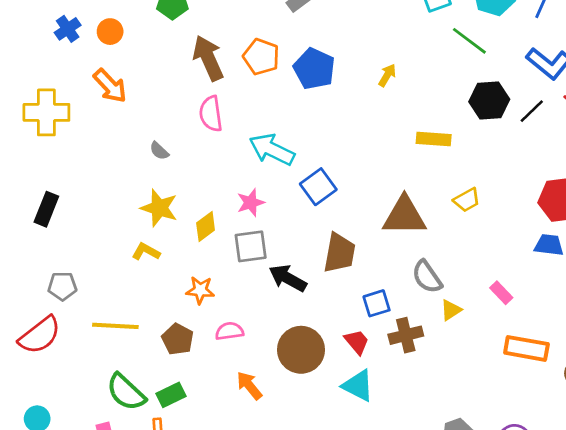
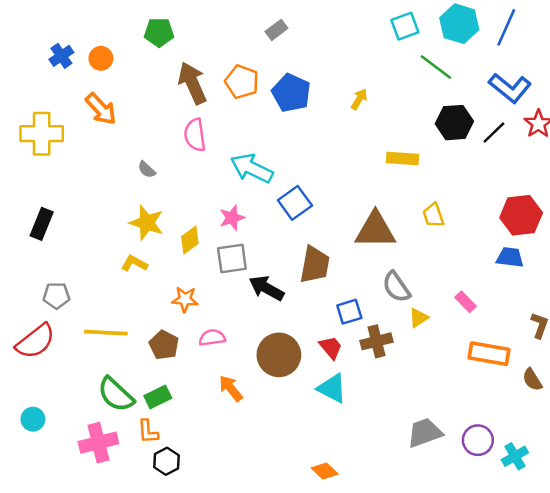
yellow trapezoid: (467, 200) -> (433, 215), turned 100

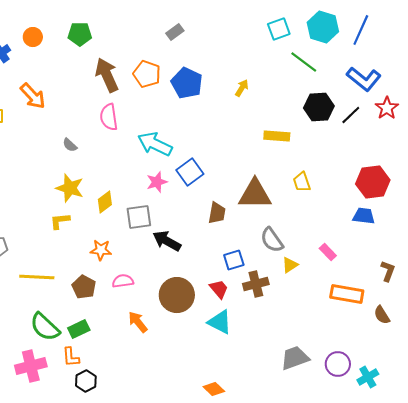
orange circle: (101, 58) -> (33, 37), moved
pink star: (232, 218) -> (157, 182), moved
yellow L-shape: (134, 263) -> (60, 221), turned -35
brown trapezoid: (315, 265) -> (217, 213), moved, size x0.7

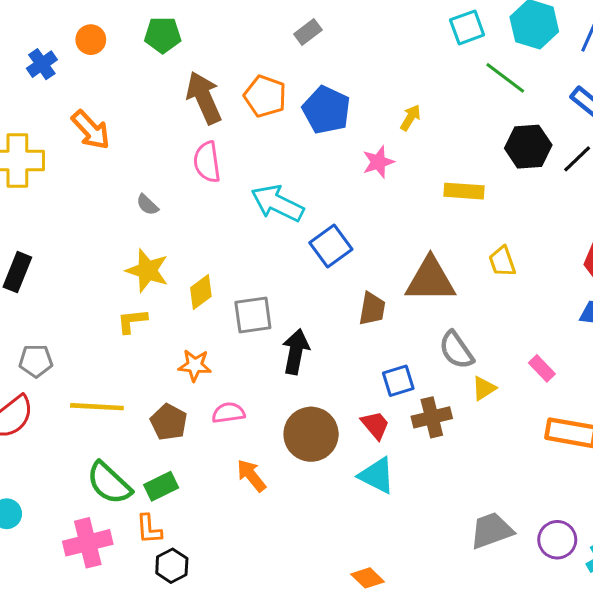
pink star: (157, 182) -> (378, 162), moved
black arrow: (167, 241) -> (296, 352), turned 72

